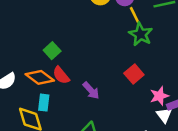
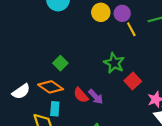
green star: (141, 34) -> (114, 63), moved
red semicircle: (61, 75) -> (81, 95), moved

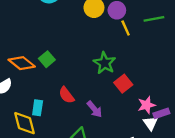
orange diamond: (51, 87) -> (22, 63), moved
purple arrow: (96, 97) -> (94, 109), moved

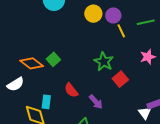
pink star: (146, 105) -> (148, 57), moved

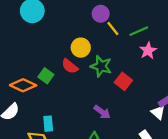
yellow circle: (93, 14) -> (81, 48), moved
green line: (146, 22) -> (139, 31), moved
red semicircle: (71, 90) -> (70, 66), moved

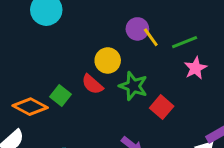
purple circle: (101, 14) -> (137, 29), moved

